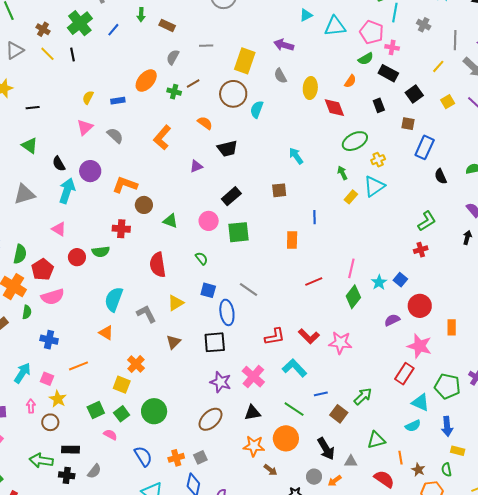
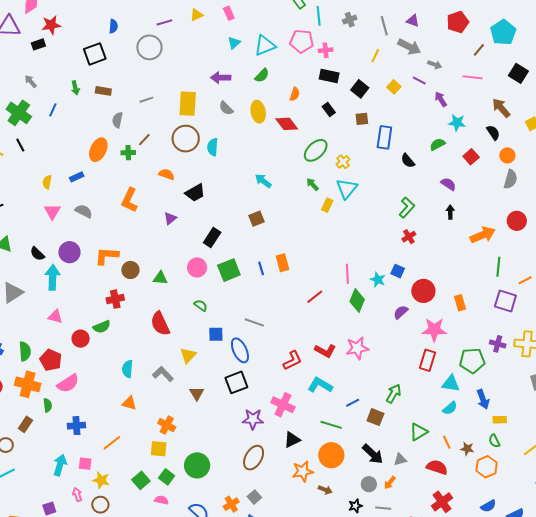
gray cross: (424, 25) -> (350, 20), turned -32
green semicircle: (366, 59) -> (262, 75), moved
blue line: (315, 217) -> (261, 268), moved
cyan semicircle: (114, 299) -> (127, 369), size x0.7

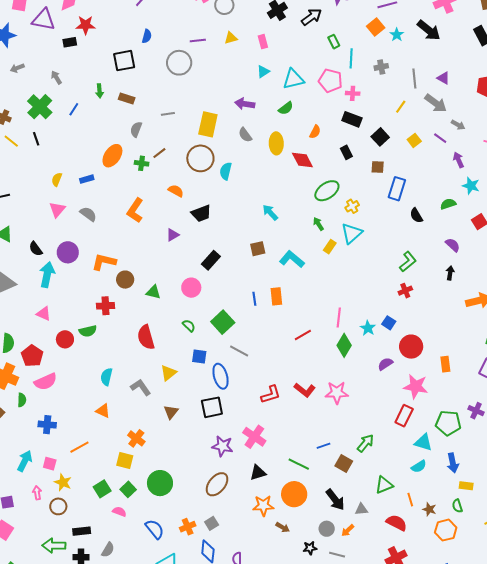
green square: (229, 270) -> (223, 322), moved, turned -30
cyan L-shape: (320, 385) -> (292, 259), moved

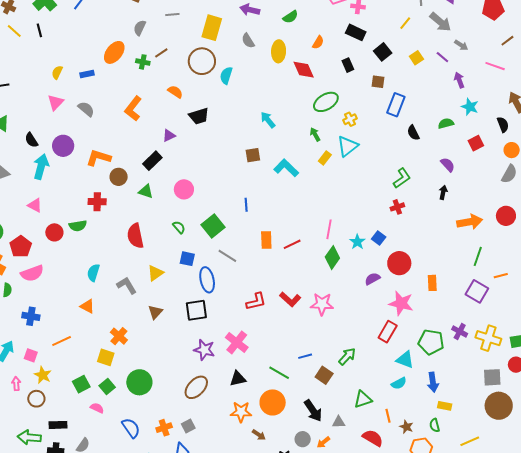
black rectangle: (211, 260) -> (152, 161), moved
orange rectangle: (276, 296) -> (266, 240), moved

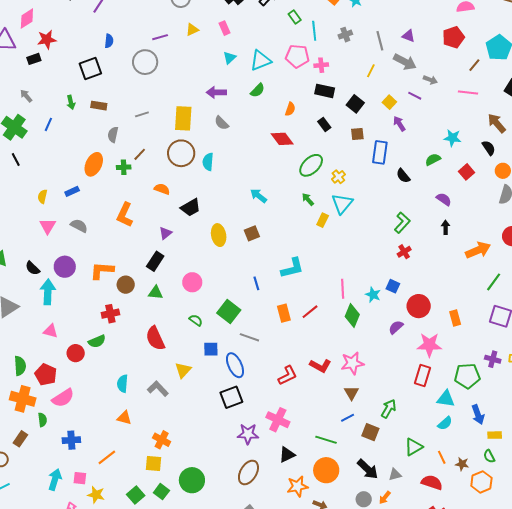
yellow ellipse: (279, 51) -> (219, 235), moved
purple arrow: (459, 80) -> (399, 124), moved
cyan L-shape: (286, 168) -> (292, 268), moved, turned 135
green line: (478, 256) -> (494, 282), turned 30
brown triangle: (155, 312) -> (351, 393), moved

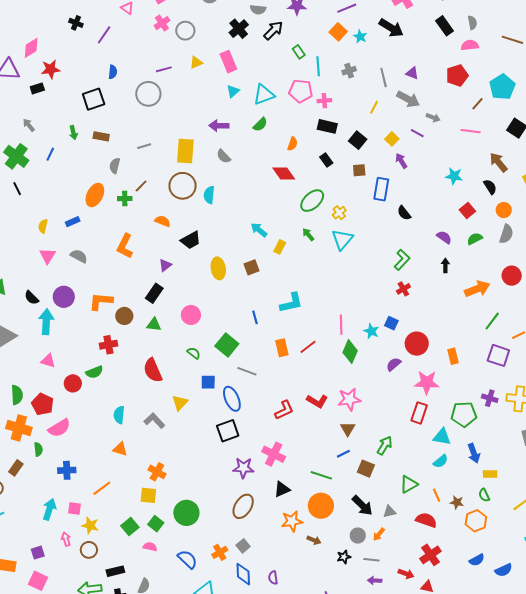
pink rectangle: (224, 28) -> (228, 62), size x1.5
green semicircle: (433, 160) -> (475, 239), moved
yellow rectangle: (323, 220) -> (280, 247), moved

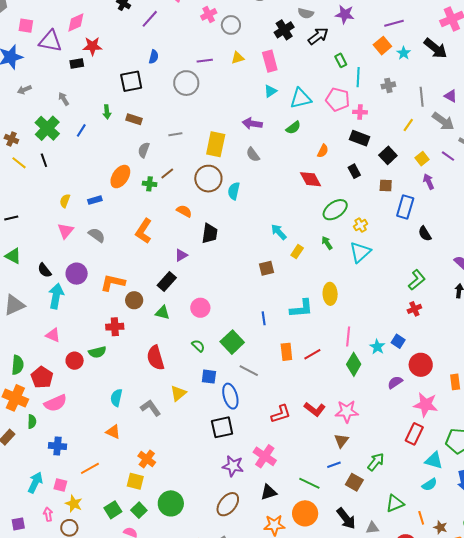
black trapezoid: (191, 240) -> (210, 234), turned -60
yellow ellipse: (218, 268) -> (330, 294), moved

